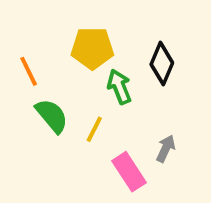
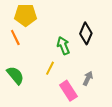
yellow pentagon: (92, 48) -> (26, 15), moved
green semicircle: (52, 116) -> (15, 75), moved

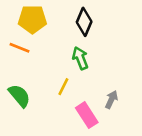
black diamond: (86, 33) -> (84, 22), moved
orange line: (15, 38) -> (19, 48), turned -42

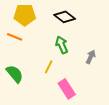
black diamond: (84, 22) -> (65, 17), turned -75
gray arrow: (111, 100) -> (91, 57), moved

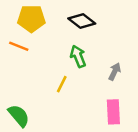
green semicircle: (15, 74) -> (19, 116), moved
pink rectangle: (67, 89) -> (113, 112), moved, turned 30

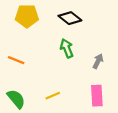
orange line: (19, 46) -> (16, 60), moved
yellow line: (62, 84) -> (53, 96), moved, turned 40

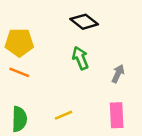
yellow pentagon: (27, 16) -> (19, 42), moved
green semicircle: (16, 99) -> (19, 119), turned 42

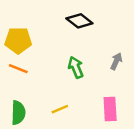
green arrow: (80, 58) -> (76, 67), moved
gray arrow: (118, 74) -> (116, 61), moved

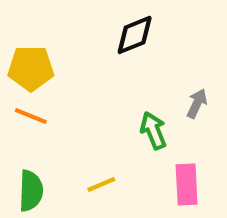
black diamond: (79, 21) -> (135, 35), turned -60
green arrow: (76, 67) -> (153, 130), moved

